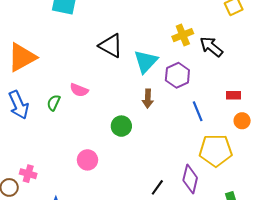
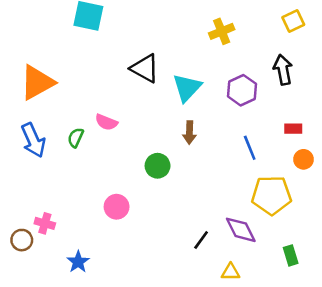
yellow cross: (183, 35) -> (222, 31), moved
black arrow: (211, 47) -> (283, 70), moved, turned 40
purple hexagon: (177, 75) -> (242, 90), moved
purple diamond: (190, 179) -> (241, 230), turned -40

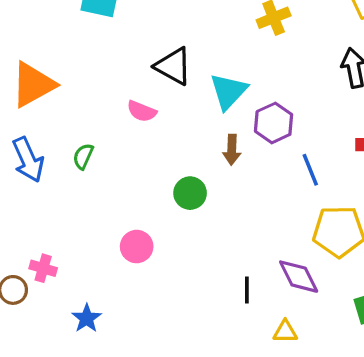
purple hexagon: (242, 90) -> (274, 123), moved
pink semicircle: (106, 122) -> (142, 111), moved
black line: (201, 240) -> (247, 290), turned -36

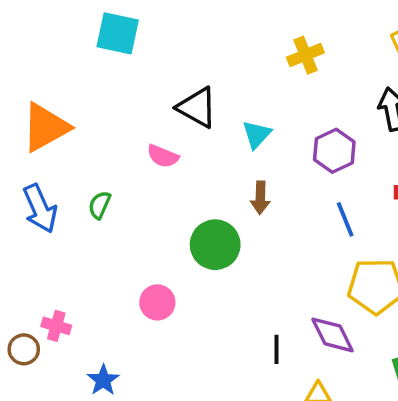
cyan triangle: (228, 91) -> (257, 135), size x0.7
purple hexagon: (274, 123) -> (334, 151), moved
green circle: (190, 193) -> (215, 245), size x1.4

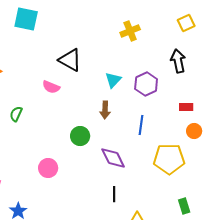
cyan triangle: (257, 135) -> (113, 80), moved
blue line: (345, 219) -> (141, 125), moved, turned 30
green circle: (215, 245) -> (80, 136), size x0.7
purple diamond: (332, 335) -> (113, 158), moved

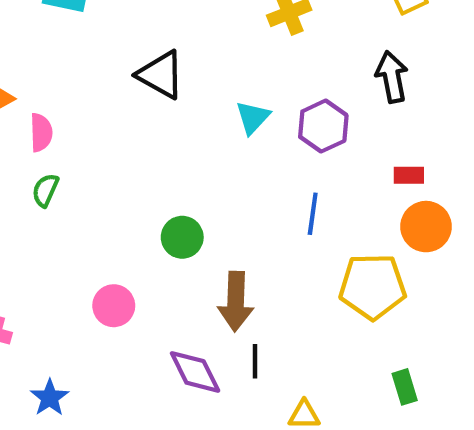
pink semicircle: (51, 87) -> (41, 132), moved, turned -114
brown arrow: (105, 110) -> (236, 301), moved, size x1.5
orange circle: (194, 131) -> (426, 227), size x1.5
purple diamond: (113, 158) -> (195, 372), moved

